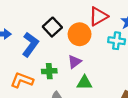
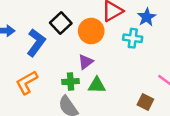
green cross: (49, 71) -> (71, 82), moved
orange L-shape: (22, 80) -> (27, 82), turned -50

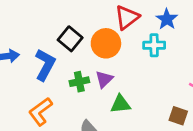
green cross: (71, 82) -> (79, 82), moved

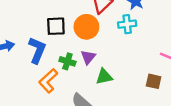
black square: (70, 39) -> (56, 26), turned -36
green cross: (79, 82) -> (67, 61), turned 35
orange L-shape: (40, 112) -> (48, 81), moved

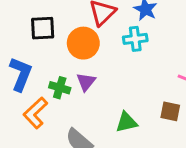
black square: (56, 26) -> (43, 28), moved
green triangle: (104, 77) -> (126, 122), moved

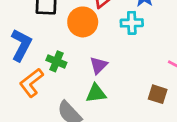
purple triangle: (86, 82) -> (99, 65), moved
green triangle: (126, 122) -> (96, 93), moved

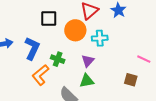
cyan cross: (132, 23) -> (100, 38), moved

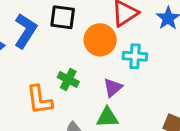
blue L-shape: (32, 48) -> (25, 31), moved
orange L-shape: (40, 75) -> (39, 100), turned -65

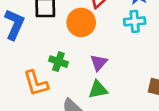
cyan cross: (135, 56) -> (135, 21), moved

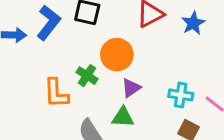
cyan cross: (135, 21) -> (181, 95), moved
orange circle: (81, 22) -> (117, 55), moved

